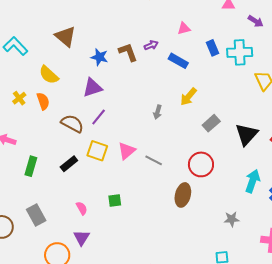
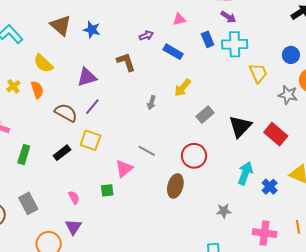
purple arrow: (256, 21) -> (228, 17), moved
brown L-shape: (128, 52) -> (126, 62), moved
blue star: (99, 57) -> (92, 30), moved
pink triangle: (127, 151) -> (124, 168), moved

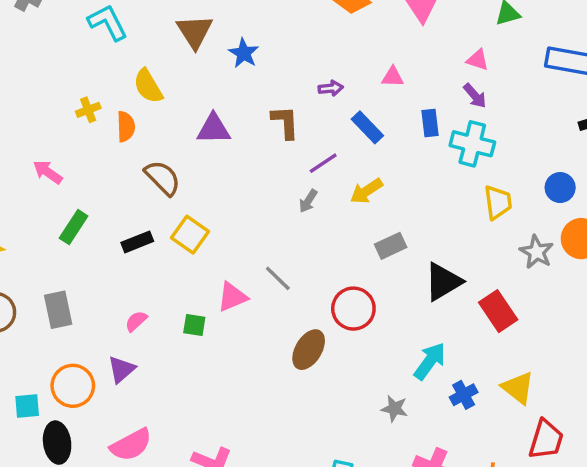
purple line: (92, 107) -> (323, 163), moved
pink semicircle: (74, 197) -> (136, 321), turned -120
gray star: (224, 211) -> (394, 409), moved

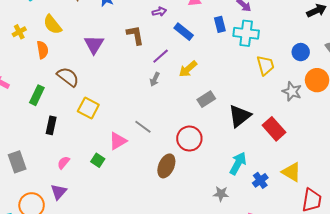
yellow cross: (88, 110) -> (19, 32), moved
purple triangle: (214, 129) -> (94, 44), turned -50
green rectangle: (74, 227) -> (37, 95), moved
black rectangle: (137, 242) -> (51, 125), moved, turned -48
green square: (194, 325) -> (98, 160), turned 32

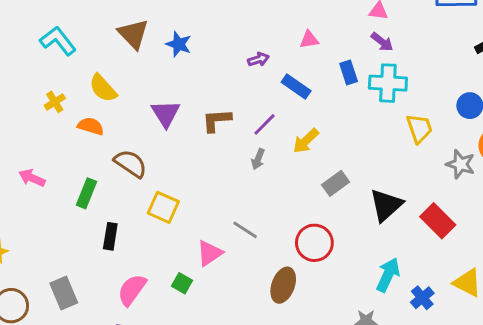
brown L-shape: (135, 35) -> (217, 120), moved, turned -80
orange semicircle: (43, 50) -> (91, 126), turned -60
pink semicircle: (64, 163) -> (132, 290), size x1.6

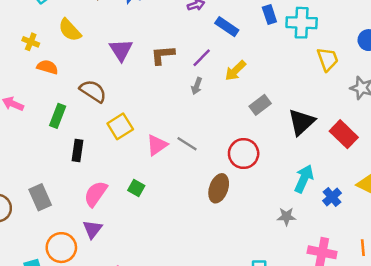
yellow cross: (55, 102) -> (31, 42), turned -35
orange semicircle: (91, 126) -> (47, 67), moved
yellow square: (163, 207) -> (120, 126), turned 35
pink triangle: (210, 253) -> (157, 145), moved

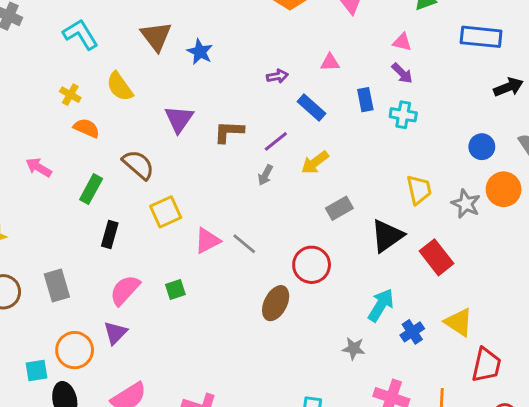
cyan cross: (302, 23) -> (403, 115), size x0.7
yellow trapezoid: (328, 59) -> (419, 190), moved
green square: (136, 188) -> (175, 290), turned 35

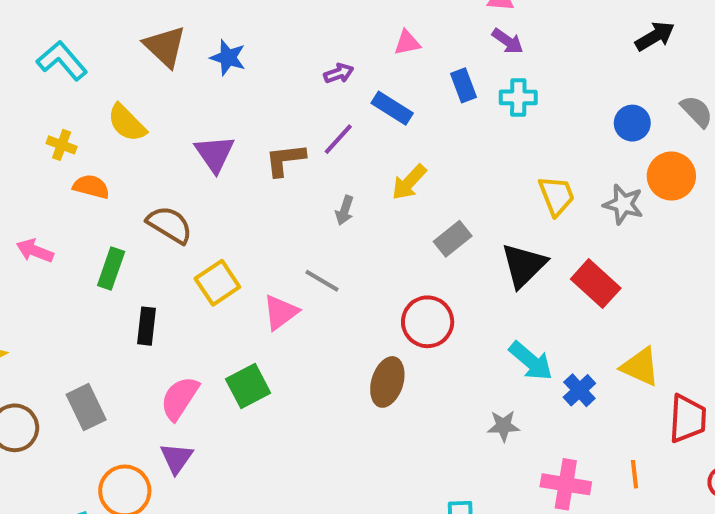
purple line: (276, 141) -> (338, 139), moved
gray line: (244, 244) -> (322, 281), moved
green square: (175, 290) -> (248, 386), size x1.5
cyan arrow: (381, 305) -> (531, 361), turned 108

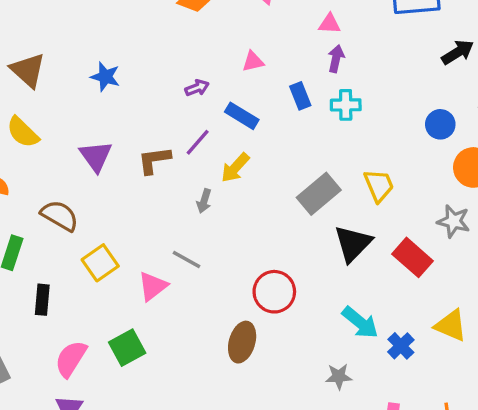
purple arrow: (508, 41) -> (336, 59), turned -112
brown triangle: (165, 46) -> (28, 70), moved
yellow arrow: (409, 182) -> (235, 168), moved
gray star: (623, 204) -> (454, 221), moved
gray rectangle: (453, 239) -> (319, 194), moved, size x1.4

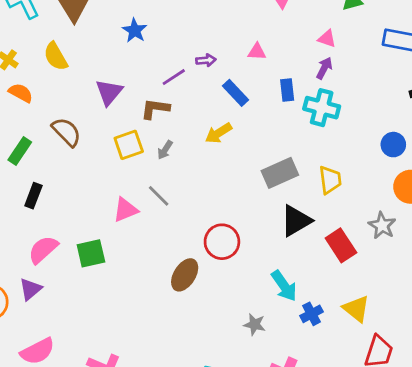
cyan cross: (346, 105) -> (322, 108), size x1.4
purple line: (198, 142) -> (174, 77), moved
gray arrow: (204, 201) -> (165, 150), moved
yellow square: (100, 263) -> (129, 145), moved

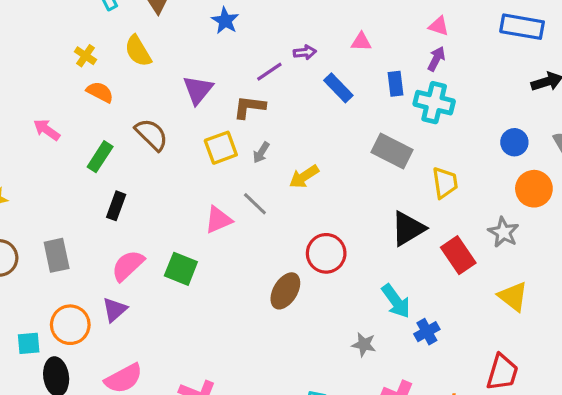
yellow arrow: (219, 133) -> (304, 177), moved
gray rectangle: (280, 173) -> (392, 151), moved, turned 52
green square: (91, 253) -> (181, 269), turned 36
yellow triangle: (356, 309) -> (513, 296), moved

